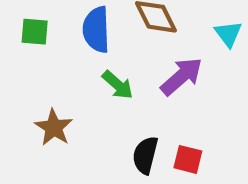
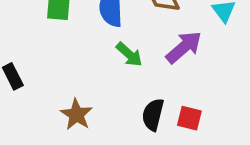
brown star: (54, 127) -> (76, 115), moved

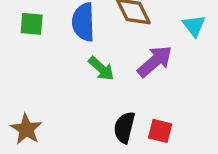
brown star: (76, 115) -> (26, 129), moved

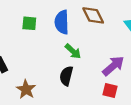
purple arrow: (155, 61) -> (113, 66), moved
black semicircle: (124, 127) -> (66, 76), moved

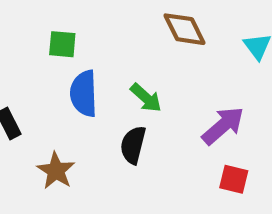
blue semicircle: (62, 22) -> (84, 93), moved
red square: (110, 90) -> (234, 179), moved

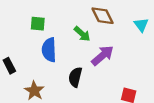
green arrow: (146, 98) -> (82, 34), moved
purple arrow: (223, 126) -> (103, 55), moved

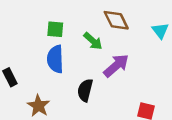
green square: (38, 24) -> (55, 29), moved

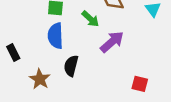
black semicircle: (85, 90) -> (71, 66), moved

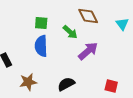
black semicircle: (71, 66) -> (66, 84), moved, turned 48
brown star: (40, 79) -> (28, 82), turned 30

